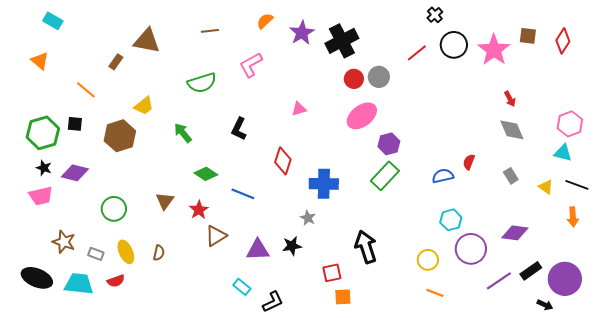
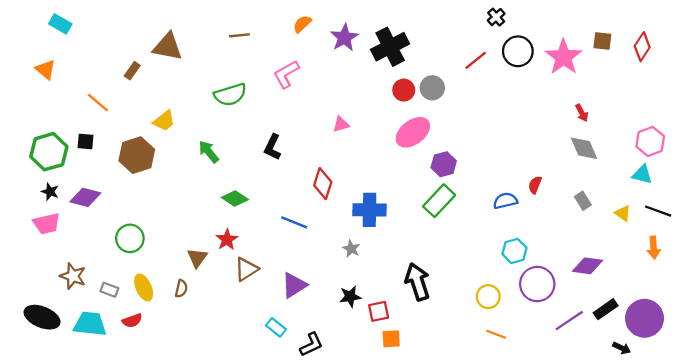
blue line: (243, 194) -> (294, 222), moved
brown triangle: (165, 201) -> (197, 258), moved
black star: (292, 246) -> (350, 297), moved
purple triangle: (258, 250) -> (294, 285), turned -30

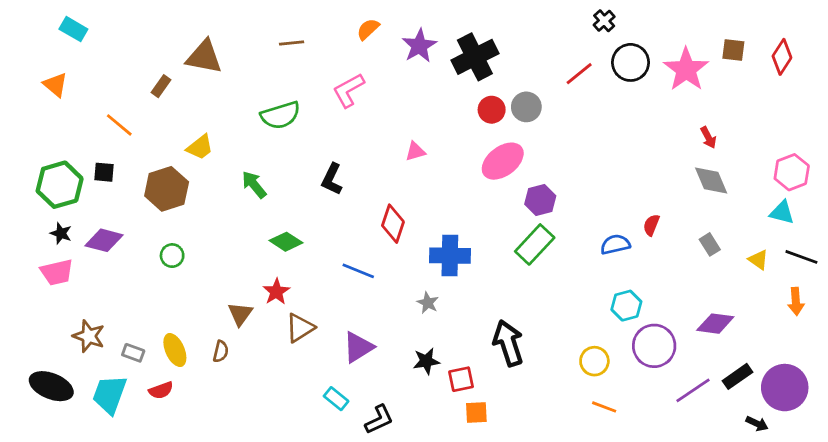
green circle: (130, 238) -> (172, 256), moved, size x0.7
cyan trapezoid: (90, 324) -> (110, 394), turned -76

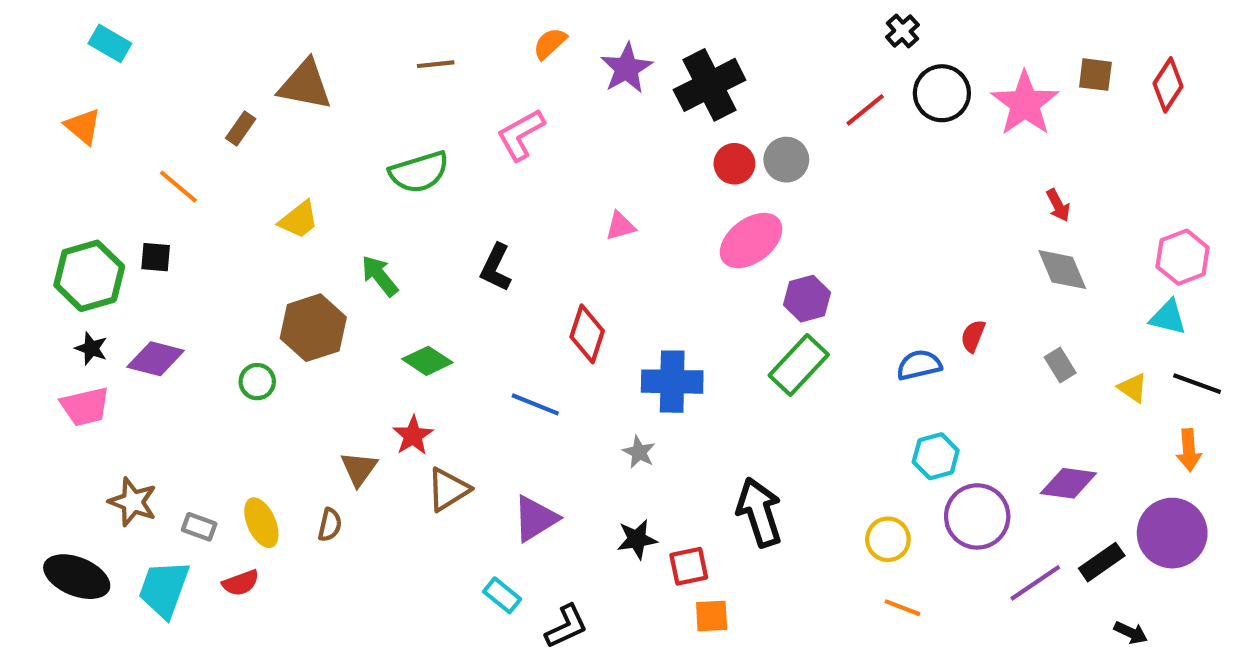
brown hexagon: (167, 189) -> (313, 328), moved
purple circle: (785, 388) -> (1172, 533), moved

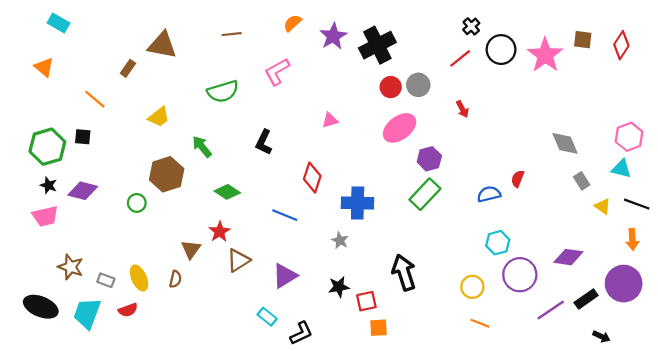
black cross: (902, 31) -> (471, 26), moved
red arrow: (1058, 205) -> (462, 109), moved
gray rectangle: (1060, 365) -> (582, 181), moved

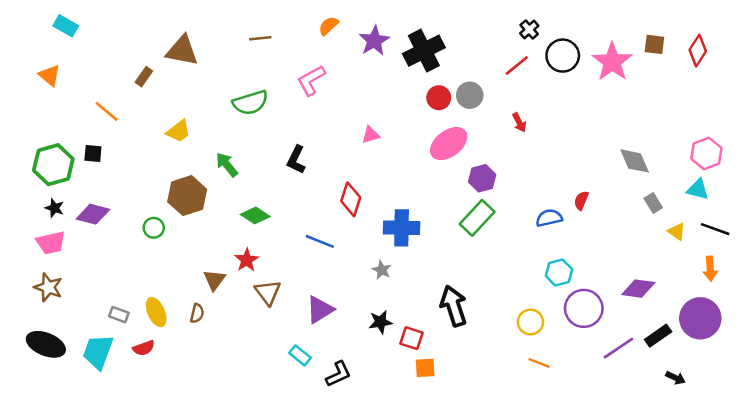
brown triangle: (238, 260) -> (268, 292), turned -35
brown star: (71, 267) -> (48, 287), moved
red square: (366, 301) -> (411, 338), turned 30

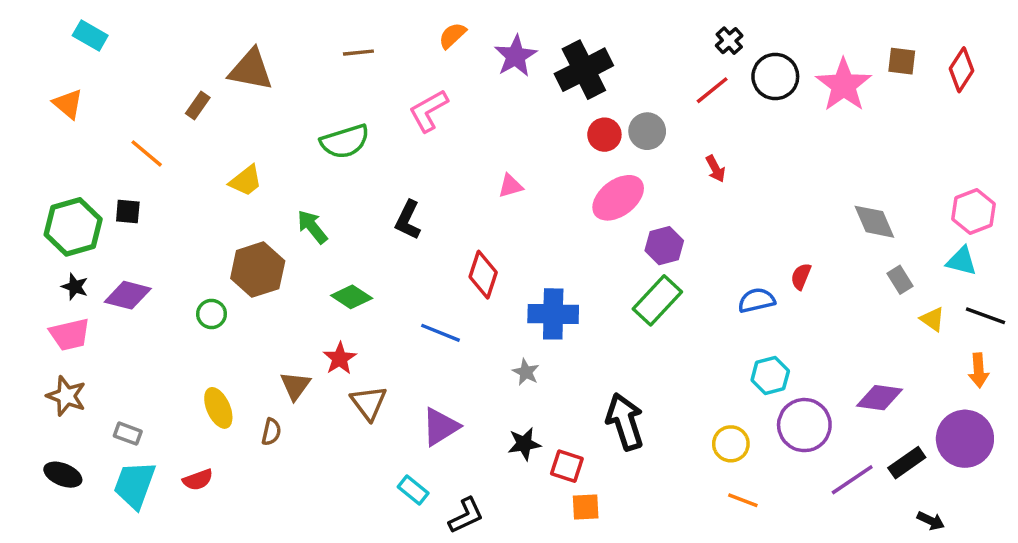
yellow ellipse: (156, 312) -> (218, 408), moved
gray rectangle: (119, 315) -> (128, 434), moved
black ellipse: (46, 344) -> (63, 475), size x0.7

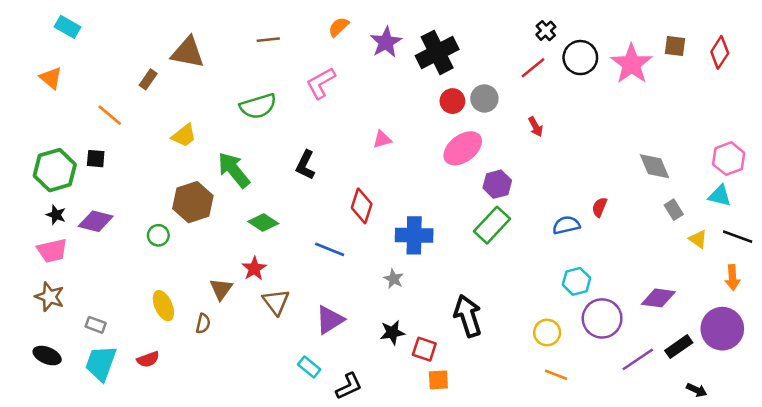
green arrow: (312, 227) -> (234, 170), size x1.4

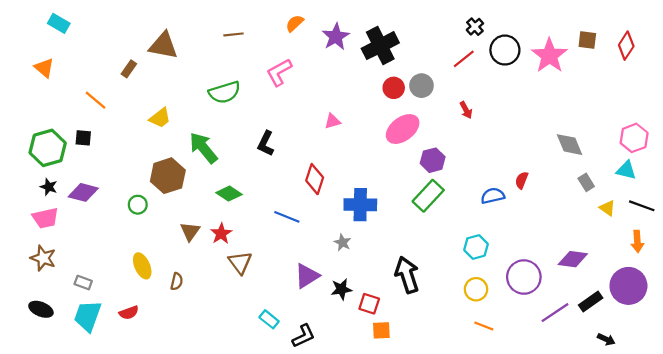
cyan hexagon: (576, 281) -> (476, 247), moved
brown triangle: (221, 289) -> (190, 231), moved
purple triangle: (330, 320) -> (307, 276), moved

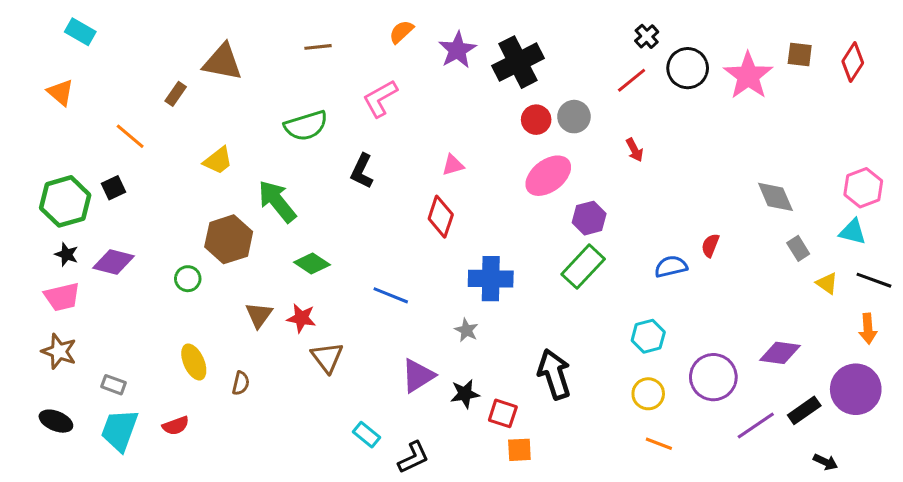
black square: (83, 138) -> (114, 188), turned -30
black L-shape: (266, 143) -> (362, 171), moved
red diamond: (315, 179) -> (441, 217), moved
red star: (221, 234) -> (301, 318), turned -30

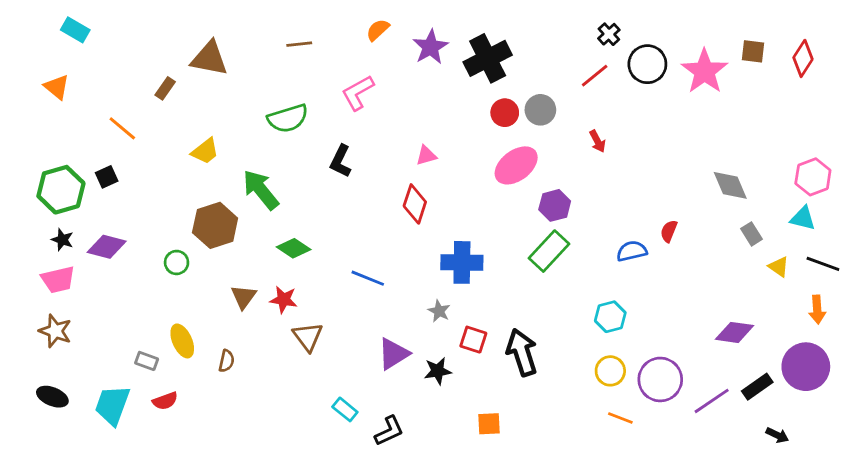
purple circle: (713, 377) -> (660, 379), moved
gray rectangle: (114, 385) -> (147, 361), moved
red square: (503, 413) -> (473, 340), moved

